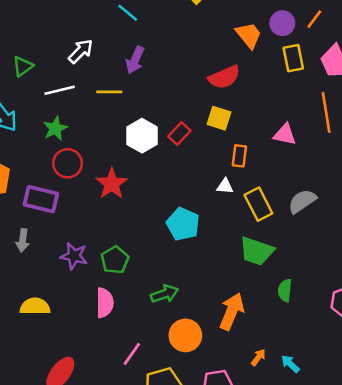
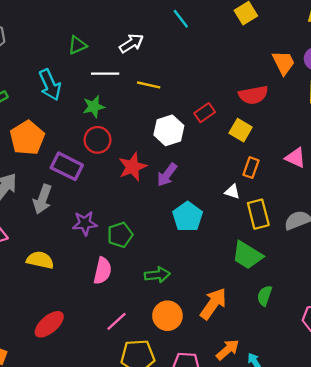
purple arrow: (135, 60) -> (167, 175), moved
red rectangle: (179, 134) -> (205, 113), moved
gray arrow: (23, 240) -> (42, 199), size x1.4
purple star: (74, 256) -> (85, 223), turned -30
orange arrow: (258, 357) -> (228, 350), size x1.5

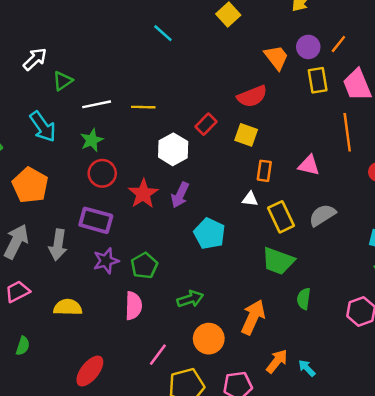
white arrow: (131, 43) -> (35, 59), moved
pink triangle: (295, 158) -> (309, 165), moved
purple rectangle: (67, 166) -> (96, 220), moved

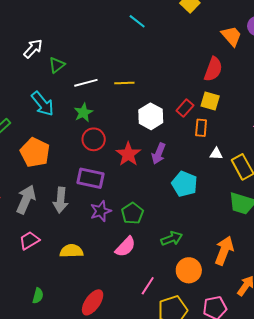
red semicircle: (252, 96) -> (213, 69), turned -45
red rectangle: (206, 124) -> (185, 108), moved
orange rectangle: (264, 171) -> (201, 128), moved
pink semicircle: (134, 306) -> (125, 247), turned 45
green semicircle: (23, 346) -> (38, 296), moved

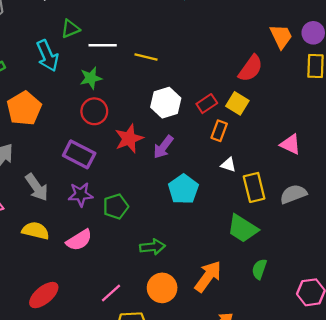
green triangle: (57, 65) -> (70, 29), moved
gray arrow: (61, 200) -> (37, 187), moved, turned -55
pink semicircle: (125, 247) -> (79, 240), moved

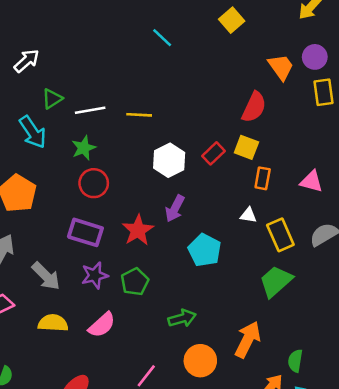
orange rectangle: (219, 131) -> (263, 178), moved
red star: (129, 139) -> (138, 230), moved
green trapezoid: (243, 228) -> (276, 281), turned 116
green semicircle: (259, 269) -> (295, 361), moved

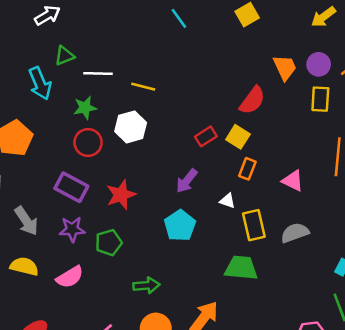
white hexagon: (169, 160) -> (131, 127), moved
purple arrow: (175, 209) -> (187, 181), moved
green trapezoid: (276, 281) -> (241, 268), turned 36

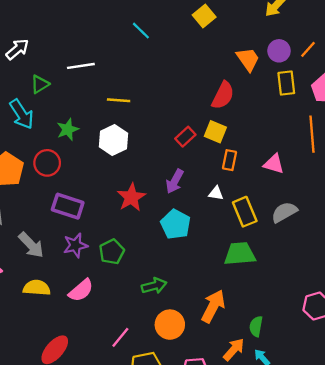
white line: (98, 73) -> (81, 66), moved
red circle: (88, 142) -> (47, 163), moved
red star: (121, 195) -> (131, 197), moved

